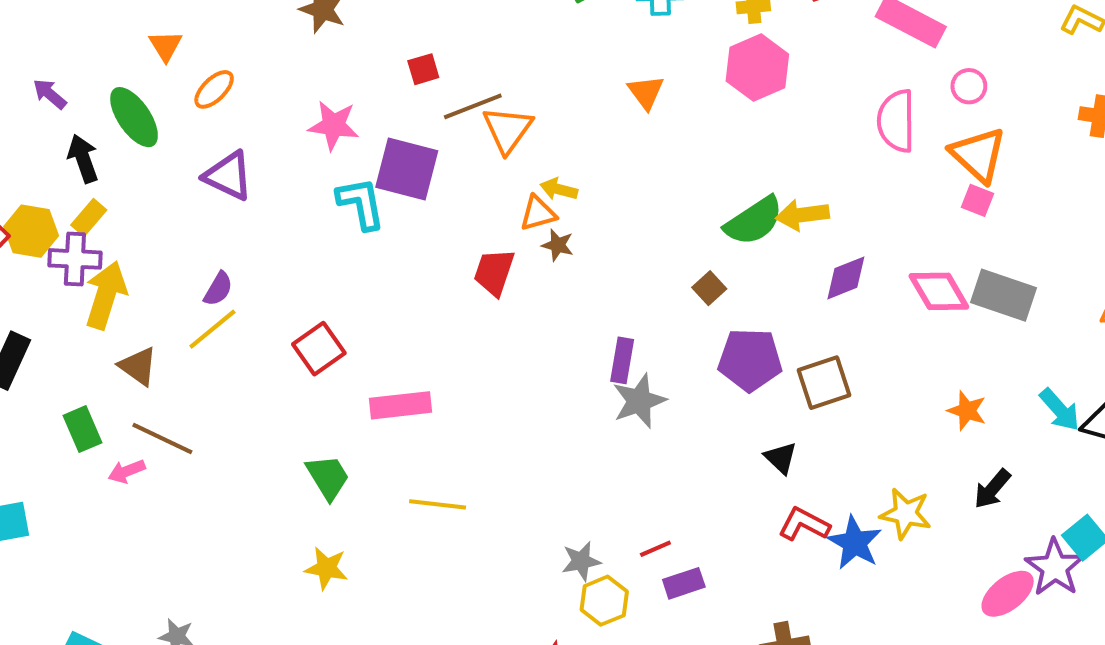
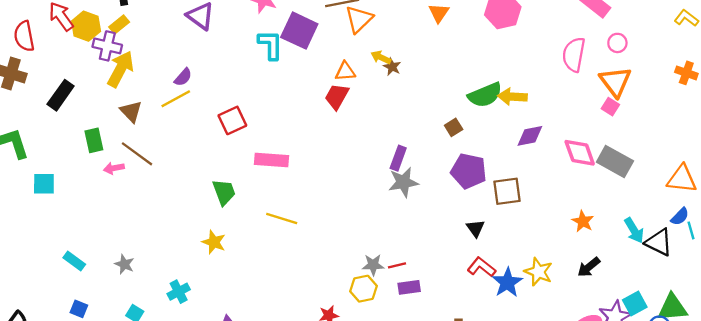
orange triangle: (538, 213) -> (345, 71), moved
brown star: (558, 245) -> (392, 67), moved
gray star: (581, 561) -> (373, 265), moved

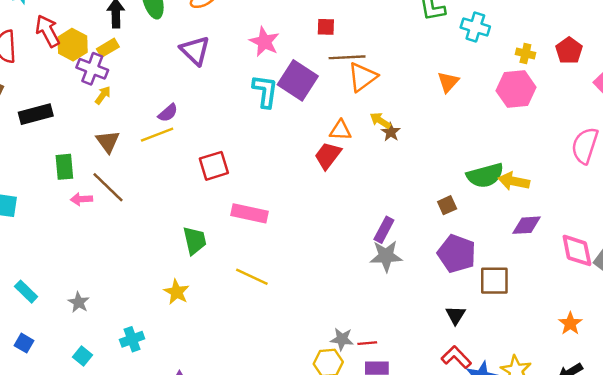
yellow arrow: (120, 69) -> (103, 95), size x0.5
black rectangle: (61, 95) -> (36, 114), turned 32

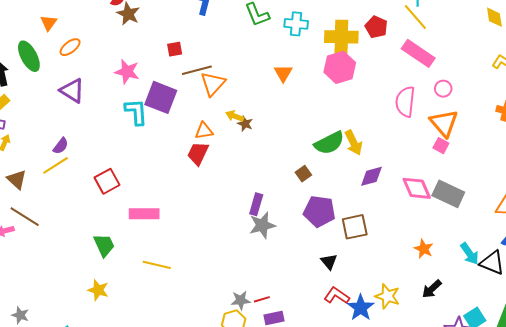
yellow cross: (525, 53) -> (341, 37), size x2.0
yellow arrow: (514, 181) -> (354, 143), turned -115

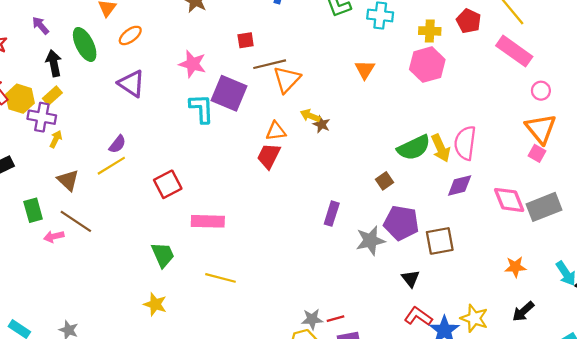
yellow cross: (341, 37) -> (430, 31), size x0.6
pink semicircle: (405, 102) -> (465, 143), moved
gray rectangle: (448, 194) -> (544, 207), turned -48
gray star: (262, 225) -> (370, 240), moved
orange star: (424, 249) -> (515, 267), turned -30

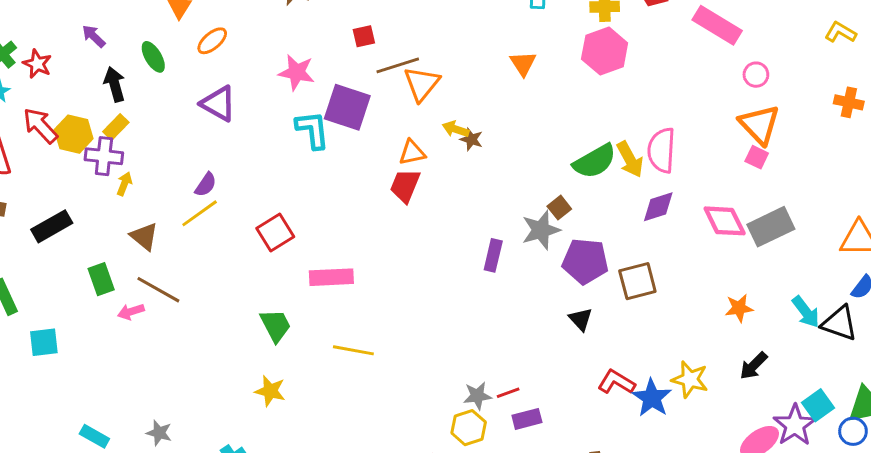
green ellipse: (85, 44) -> (153, 57), size x0.7
gray star: (370, 240) -> (541, 230), moved
black triangle: (411, 279) -> (581, 319), moved

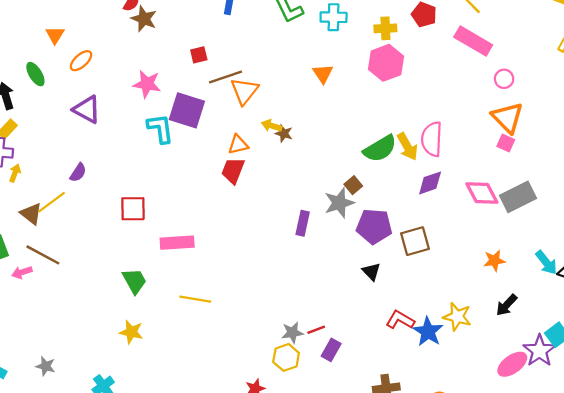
yellow line: (200, 213) -> (52, 202), moved
red square: (275, 232) -> (133, 209), turned 32
purple rectangle: (527, 419) -> (331, 350), turned -45

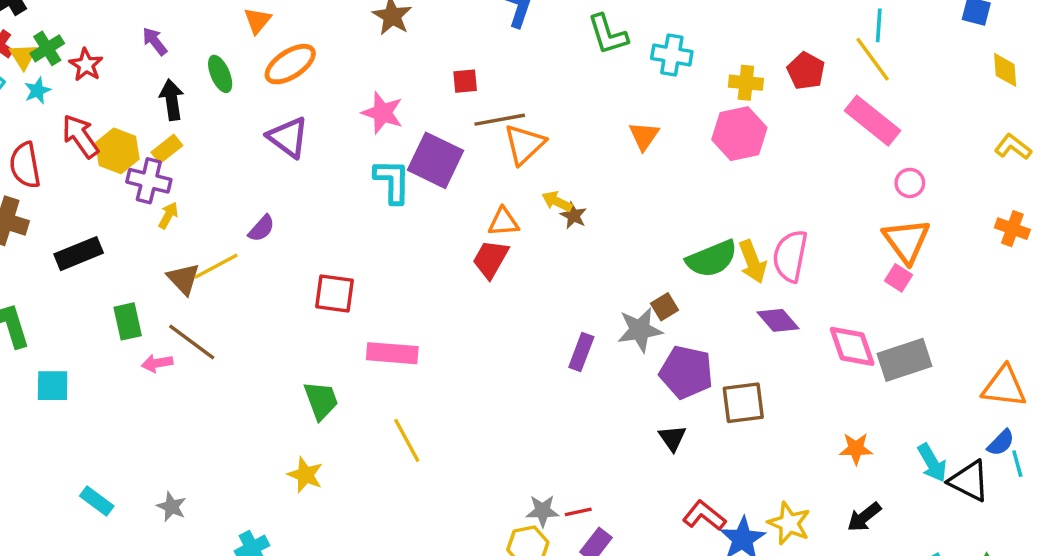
orange ellipse: (81, 61) -> (290, 64), size x1.4
purple diamond: (430, 183) -> (778, 320), turned 60
yellow line: (195, 299) -> (407, 440), turned 44

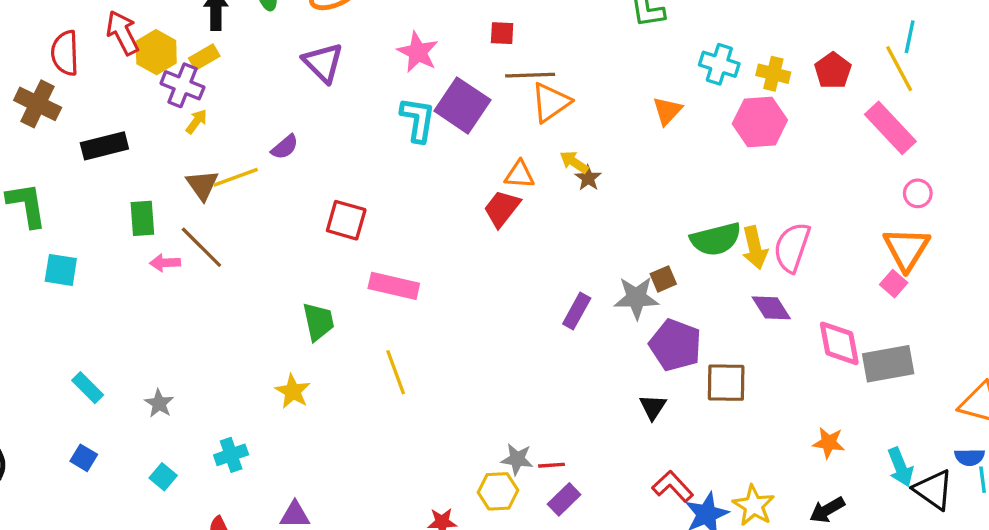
cyan cross: (672, 55) -> (719, 64), moved
blue semicircle: (1001, 443) -> (970, 457), turned 36

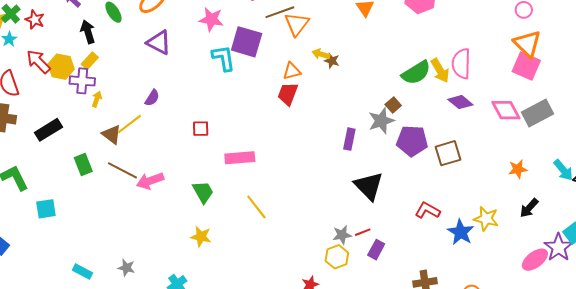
red square: (346, 220) -> (201, 129), size x0.7
pink arrow: (165, 263) -> (150, 181), moved, size x1.5
pink square: (894, 284) -> (526, 66), size x1.8
black triangle: (653, 407) -> (369, 186), moved, size x1.8
red L-shape: (673, 486) -> (427, 210), moved

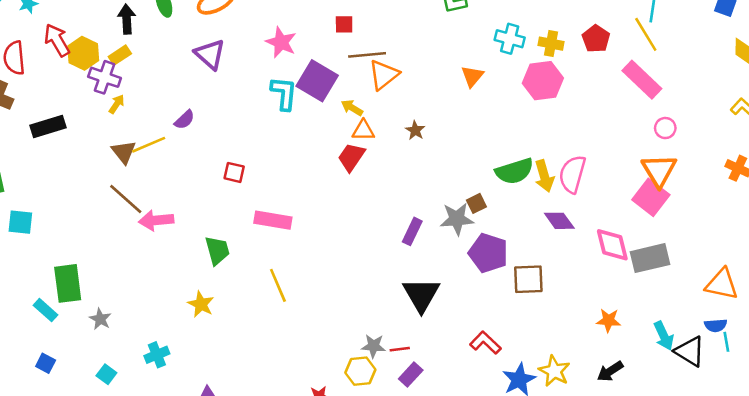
yellow arrow: (321, 54) -> (352, 108), moved
green rectangle: (83, 165) -> (68, 283), moved, size x1.4

